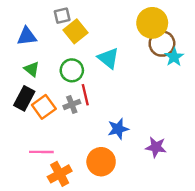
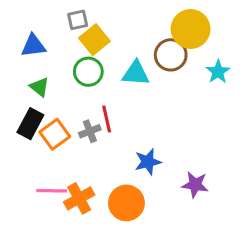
brown circle: (162, 44) -> (171, 55), moved
cyan triangle: (108, 58) -> (136, 73), turned -35
green circle: (72, 70) -> (88, 72), moved
orange cross: (60, 174) -> (79, 198), moved

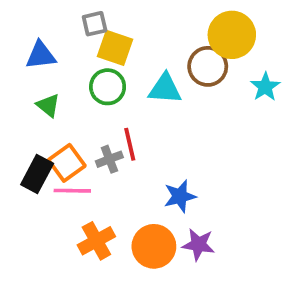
yellow square: (94, 40) -> (115, 48), turned -32
black rectangle: (30, 124) -> (37, 174), moved
purple star: (195, 185) -> (198, 244), moved
pink line: (52, 191) -> (72, 191), moved

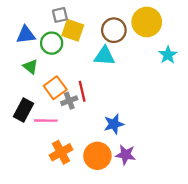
brown circle: (208, 66) -> (114, 30), moved
green circle: (108, 87) -> (52, 43), moved
orange square: (67, 163) -> (55, 88), moved

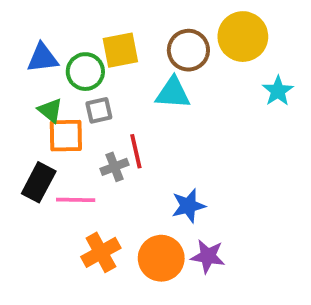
gray square: (60, 15) -> (99, 110), moved
yellow square: (73, 30) -> (120, 50), turned -30
orange square: (55, 88) -> (66, 136), moved, turned 35

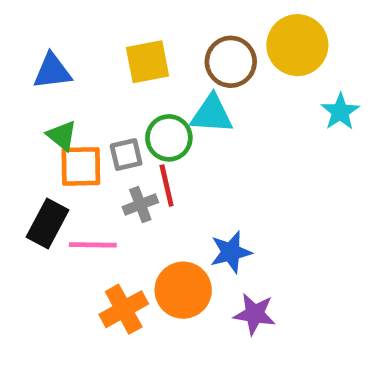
green circle: (85, 72) -> (169, 138), moved
gray square: (99, 110) -> (126, 155), moved
orange circle: (161, 258) -> (183, 290), moved

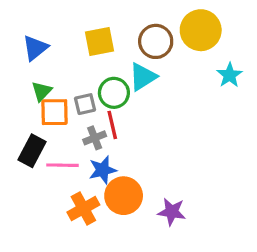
blue triangle: (52, 71) -> (35, 48), turned -32
cyan triangle: (212, 114) -> (143, 77), turned -36
green triangle: (62, 136) -> (42, 91), turned 35
blue star: (231, 252) -> (103, 170), moved

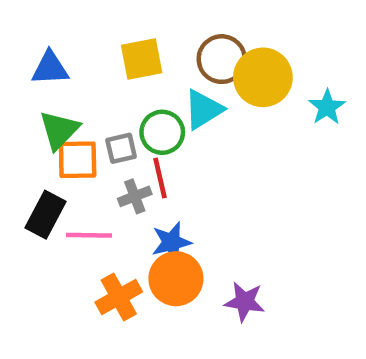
yellow circle: (201, 30) -> (263, 77), moved
blue triangle: (35, 48) -> (50, 68), turned 36
green triangle: (42, 91) -> (59, 130), size x1.4
blue star: (103, 170) -> (171, 242), moved

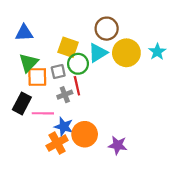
yellow square: (142, 59) -> (68, 47), moved, turned 30
yellow circle: (263, 77) -> (126, 53), moved
blue star: (171, 242) -> (64, 127), moved, turned 30

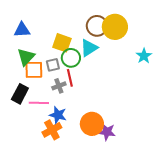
cyan star: (157, 52) -> (144, 56), moved
yellow circle: (126, 53) -> (115, 27), moved
orange circle: (85, 134) -> (92, 124), moved

